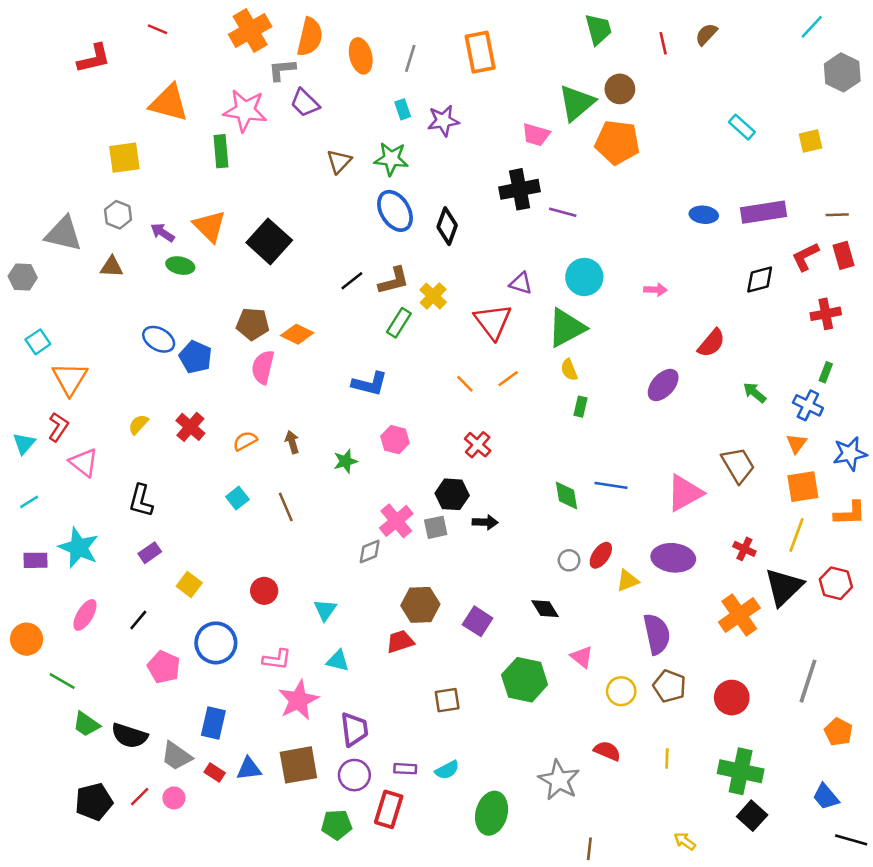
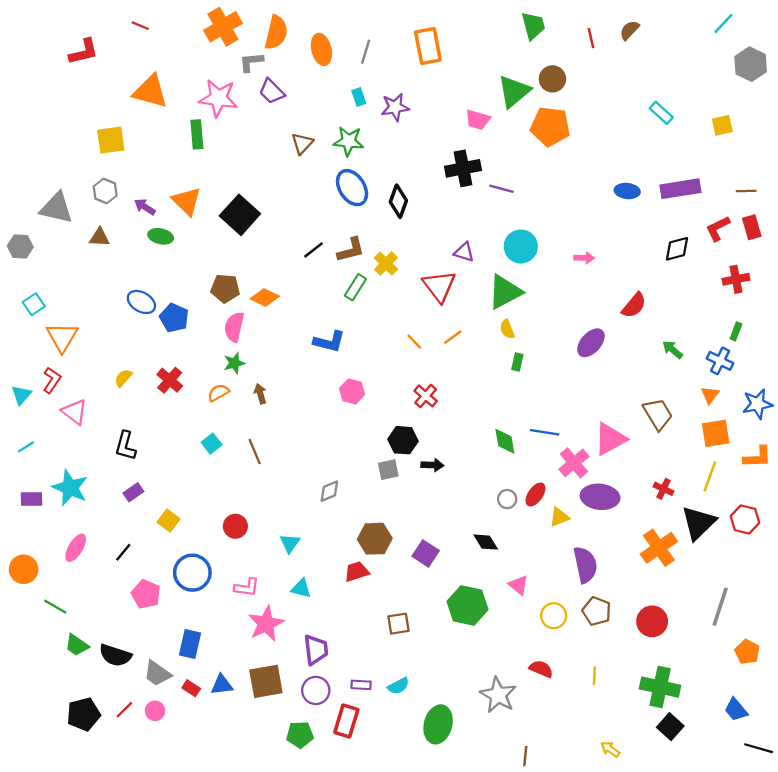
green star: (345, 461) -> (234, 363), moved
pink cross: (396, 521) -> (574, 463), moved

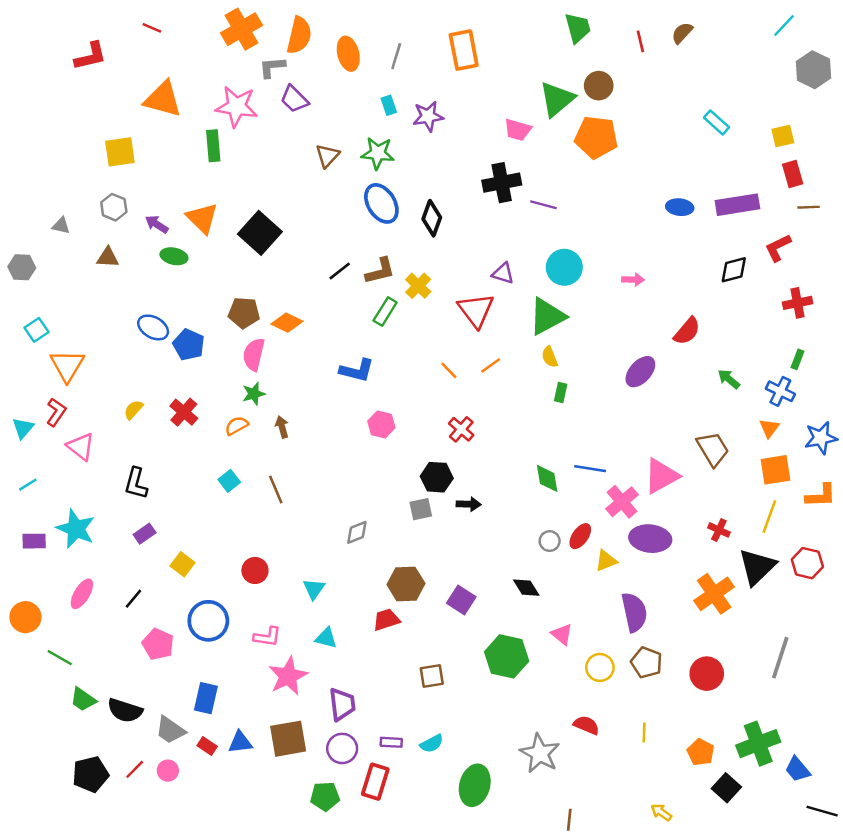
gray triangle: (56, 208) -> (61, 226), size x0.5
red rectangle: (752, 227) -> (793, 174), moved
orange pentagon: (747, 652) -> (701, 752), moved
green cross: (660, 687) -> (758, 744), moved, turned -33

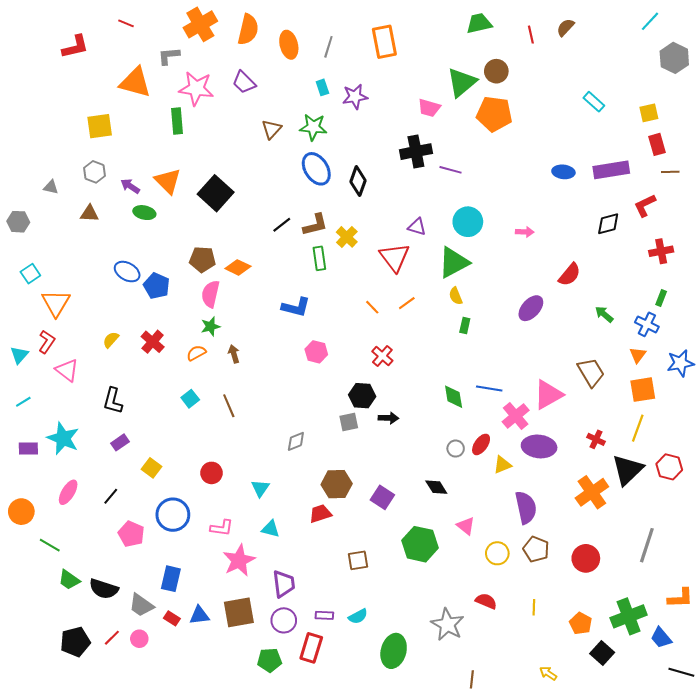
green trapezoid: (578, 28) -> (479, 23), turned -88
gray L-shape: (272, 67) -> (169, 56), moved
green rectangle: (385, 311) -> (319, 258), turned -40
orange L-shape: (821, 496) -> (680, 598), moved

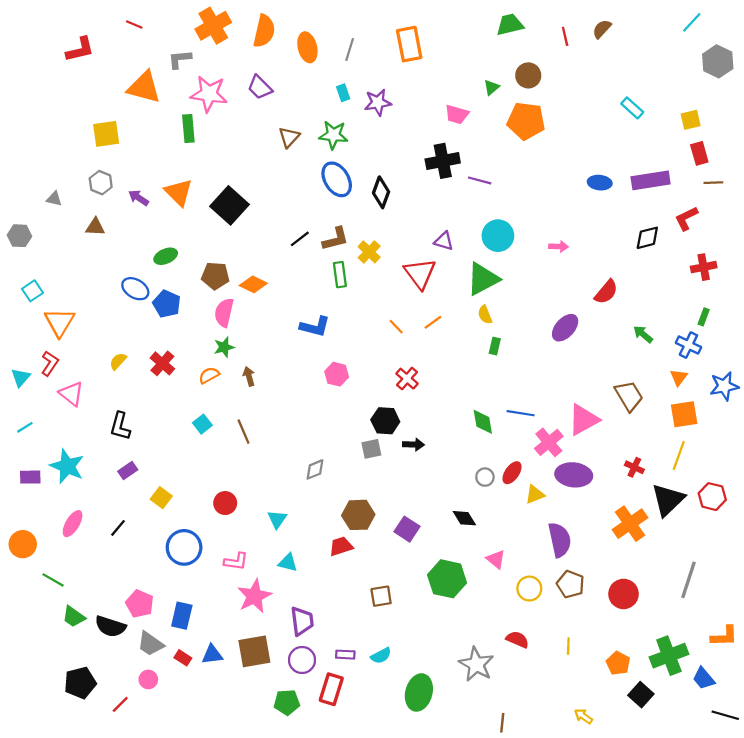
green triangle: (462, 82) -> (491, 87), size x0.5
green ellipse: (144, 213) -> (166, 256), moved, turned -35
pink pentagon: (131, 534) -> (140, 604), moved
red line: (112, 638) -> (120, 704), moved

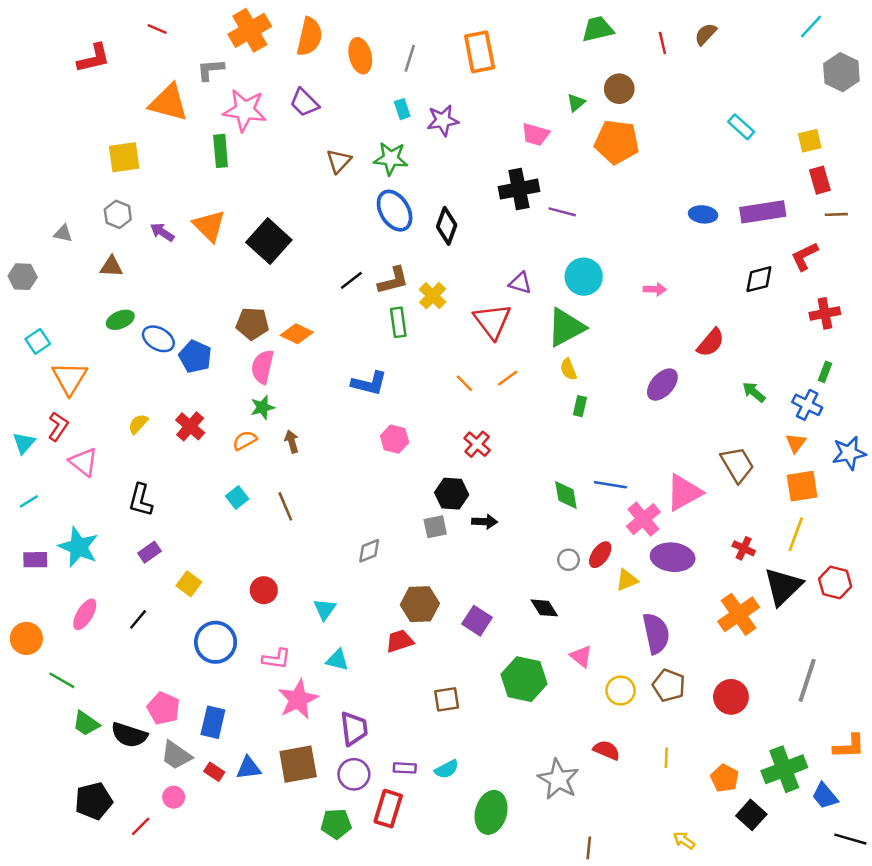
green ellipse: (166, 256) -> (120, 320), moved

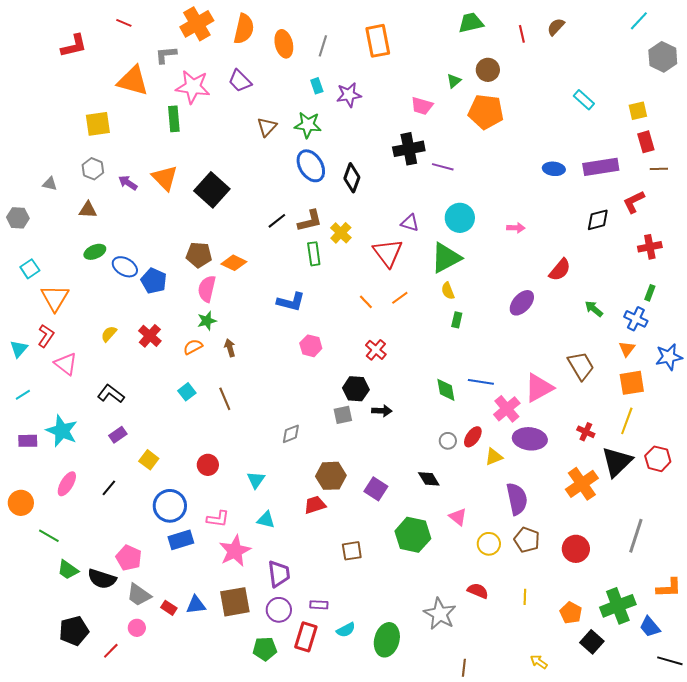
black L-shape: (141, 500) -> (111, 394), turned 112
blue rectangle: (213, 722) -> (181, 540), moved, turned 60
cyan semicircle: (447, 769) -> (346, 630), moved

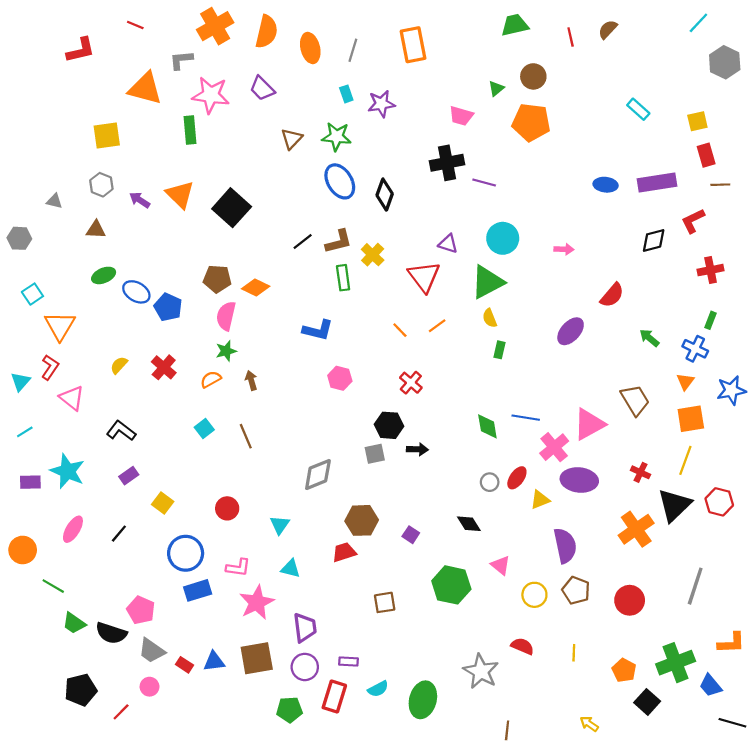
gray diamond: (291, 434) -> (318, 475), size x1.5
purple square: (376, 489) -> (411, 535), size x0.7

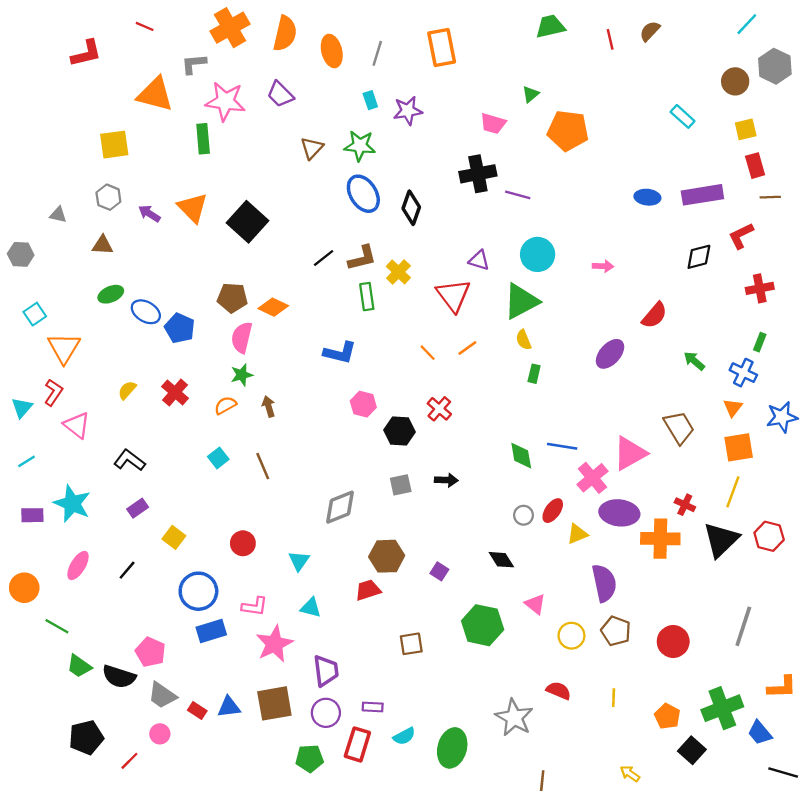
brown circle: (533, 76) -> (735, 81), moved
black hexagon: (389, 425) -> (400, 431), moved
orange cross: (636, 529) -> (660, 539), moved, turned 36

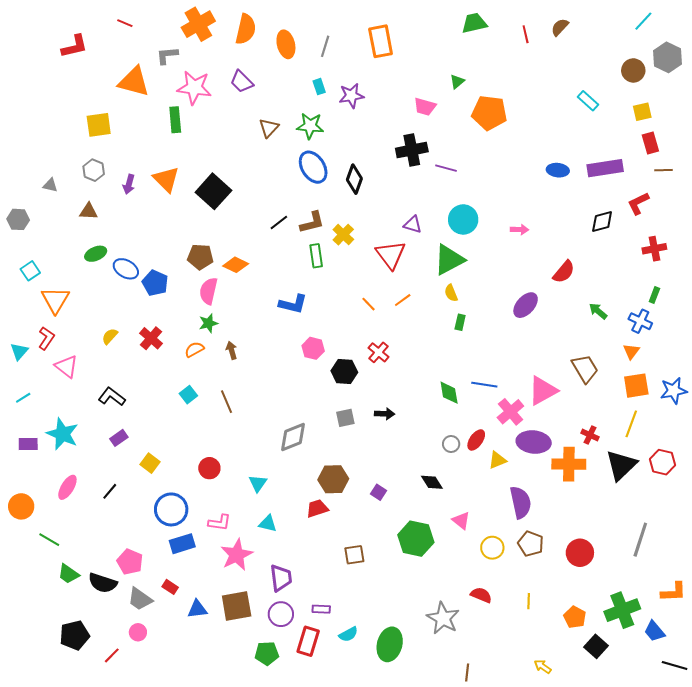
purple arrow: (149, 214) -> (129, 184), turned -108
blue star: (782, 417) -> (674, 391), moved
red rectangle: (197, 710) -> (170, 587), moved

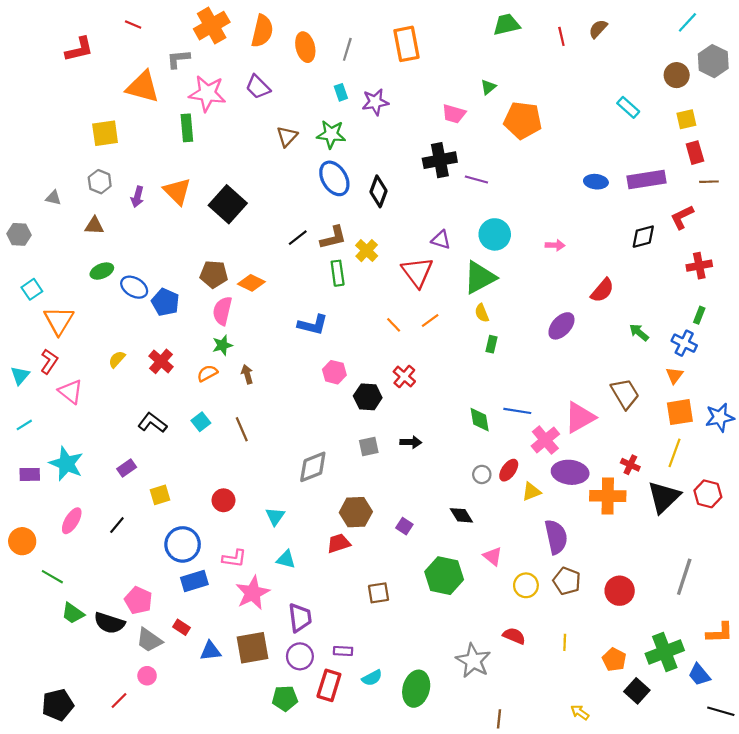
black L-shape: (112, 397) -> (152, 423), moved
yellow square: (150, 463) -> (160, 495), turned 36
black pentagon: (75, 635) -> (58, 705), moved

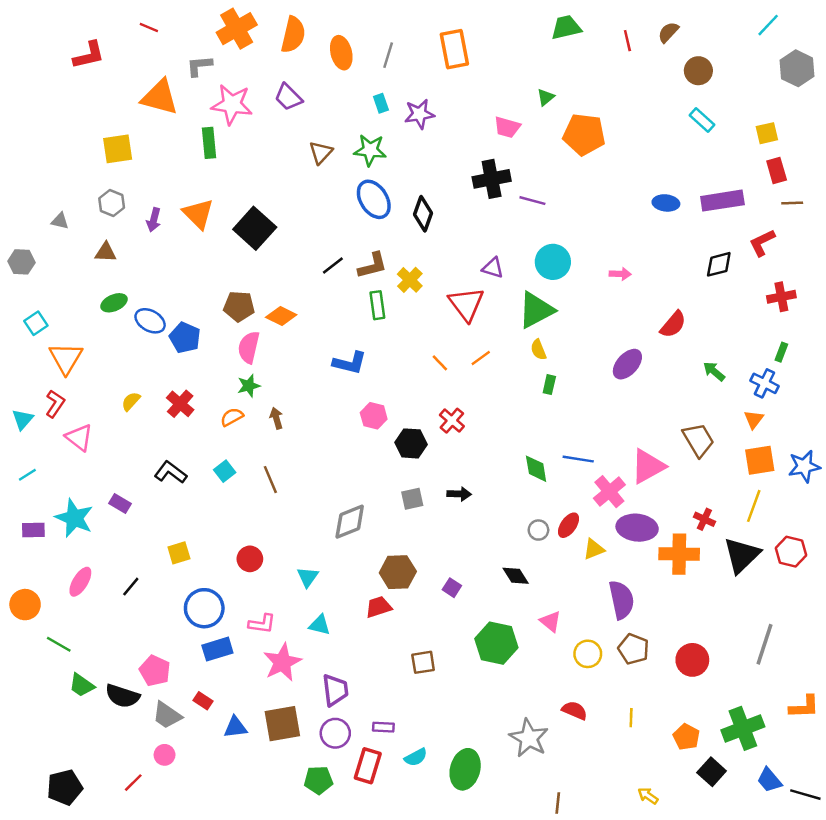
brown circle: (677, 75) -> (698, 71), moved
purple rectangle: (127, 468) -> (120, 504), moved, turned 66
blue trapezoid: (699, 675) -> (769, 780), moved

